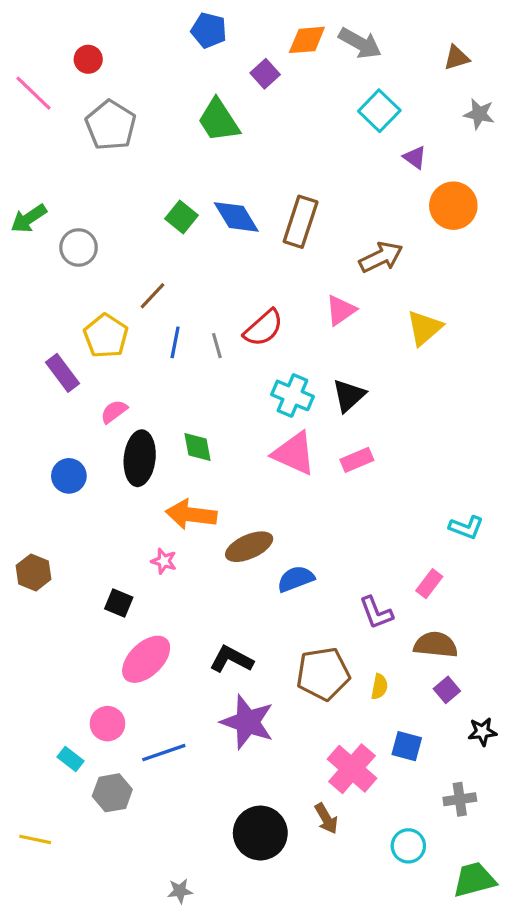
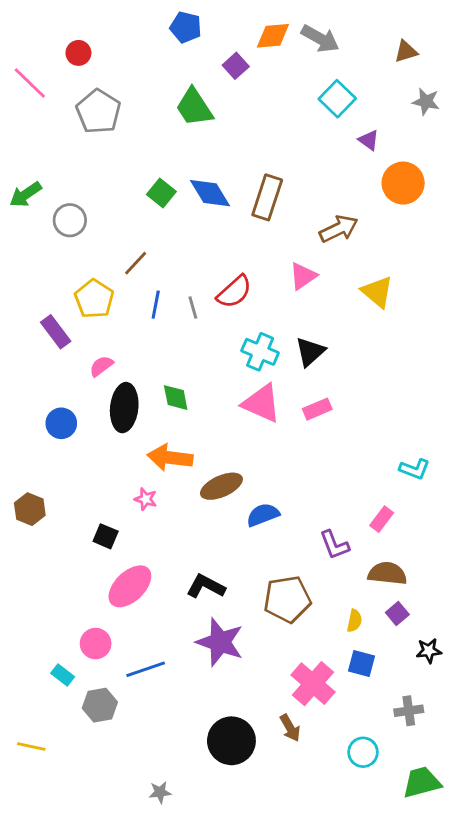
yellow triangle: (424, 328) -> (377, 292), turned -39
yellow semicircle: (379, 687) -> (354, 621), moved

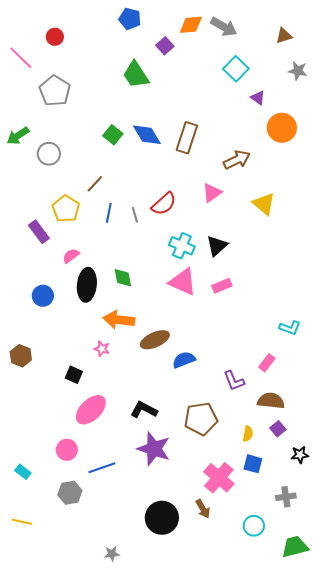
gray pentagon: (98, 112) -> (55, 91), moved
cyan rectangle: (63, 675) -> (23, 472), moved

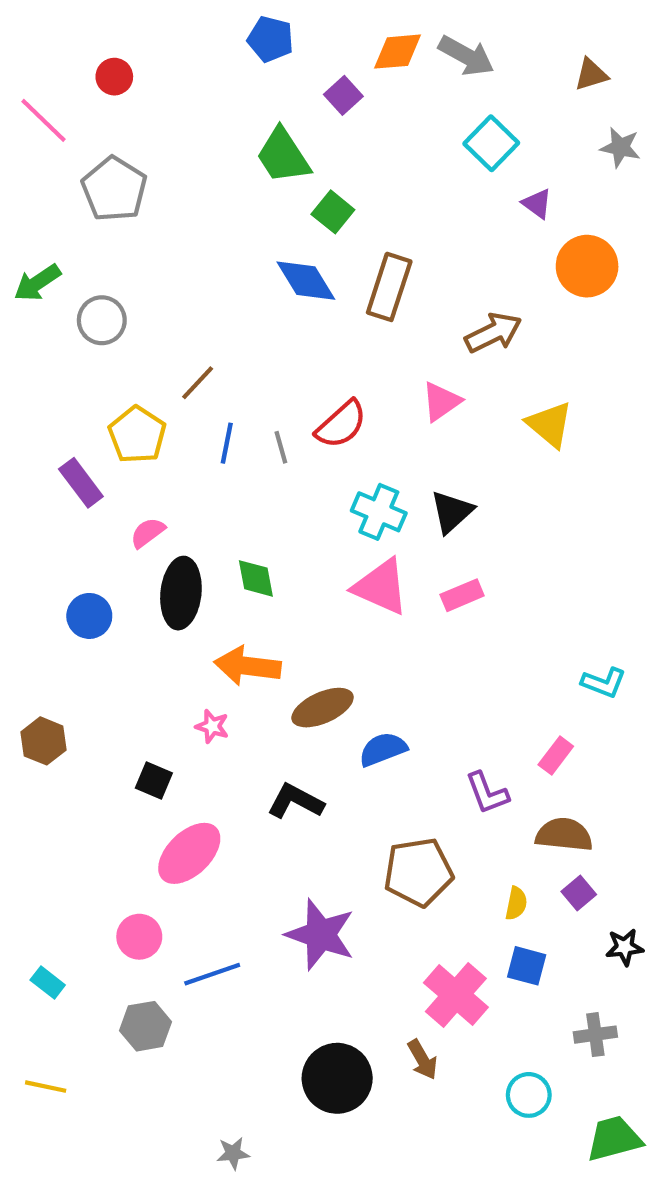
green square: (113, 135) -> (333, 212), moved
black L-shape: (144, 410) -> (295, 801), moved

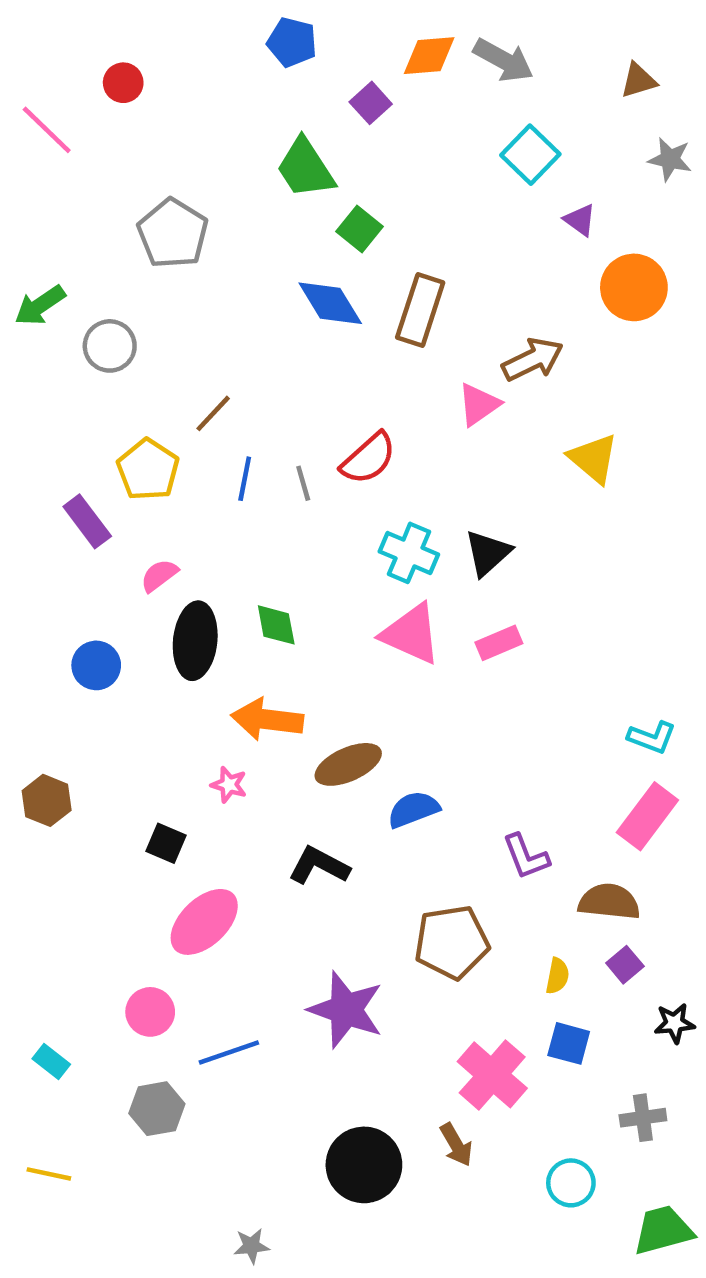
gray pentagon: (114, 189) -> (173, 233), moved
pink triangle: (441, 401) -> (479, 404), moved
pink rectangle: (556, 755) -> (647, 816), moved, size x1.6

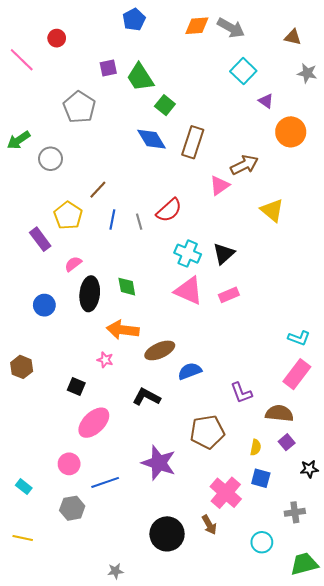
blue pentagon: (292, 42) -> (134, 20), turned 30
brown triangle: (638, 80) -> (293, 37), turned 30
purple square: (371, 103) -> (108, 68), moved, turned 30

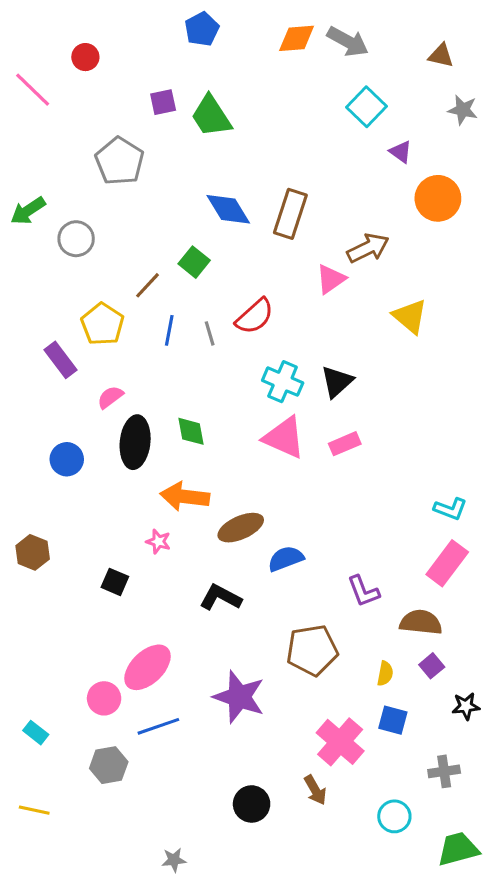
green square: (165, 105) -> (194, 262), moved
pink ellipse: (94, 423) -> (148, 667), moved
black circle: (167, 534) -> (252, 804), size x0.7

